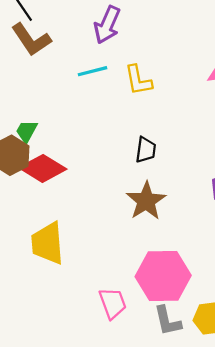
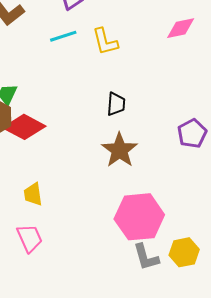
yellow trapezoid: (48, 243) -> (33, 194), size x0.6
pink trapezoid: (113, 303) -> (30, 238), moved

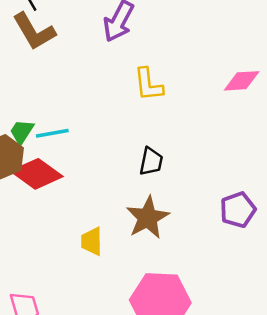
cyan line: (63, 36) -> (52, 133), moved
yellow trapezoid: (33, 194) -> (92, 241), moved

